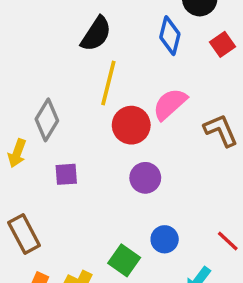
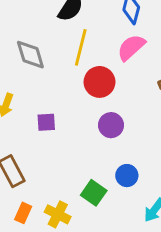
pink semicircle: (170, 104) -> (131, 47), moved
gray diamond: (47, 120) -> (30, 55), moved, turned -48

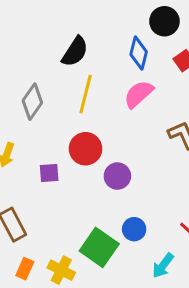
gray diamond: (30, 55) -> (32, 102), turned 52
red circle: (99, 82) -> (86, 149), moved
green square: (94, 193) -> (99, 247), size x1.4

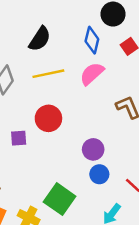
yellow line: (86, 94) -> (48, 74), turned 64
purple circle: (117, 176) -> (93, 149), moved
blue circle: (134, 229) -> (99, 174), moved

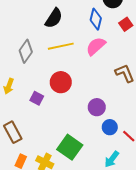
purple square: (19, 138) -> (37, 98), turned 32
blue circle: (99, 174) -> (110, 127), moved

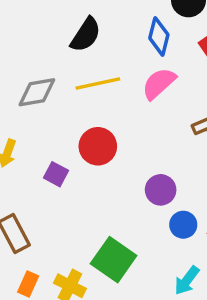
gray diamond: (26, 51) -> (37, 92), turned 45

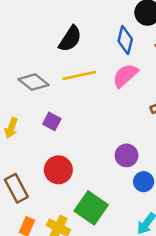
gray diamond: (37, 92) -> (33, 82), turned 48
red circle: (98, 146) -> (58, 170), moved
purple square: (56, 174) -> (52, 121), moved

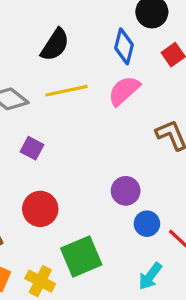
green square: (91, 208) -> (81, 257), turned 32

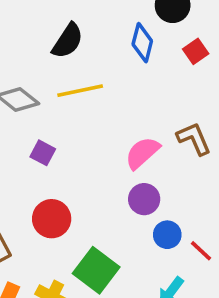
pink semicircle: (124, 91) -> (142, 153), moved
green square: (81, 257) -> (96, 270), turned -30

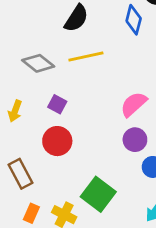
red circle: (52, 219) -> (57, 141), moved

